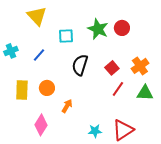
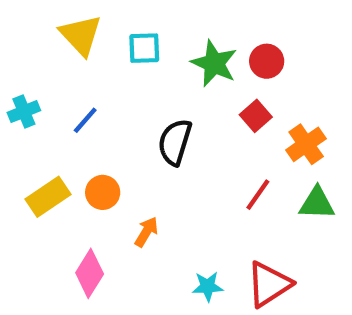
cyan square: (66, 36) -> (144, 48), moved
red square: (112, 68) -> (256, 116), moved
yellow rectangle: (22, 90) -> (48, 197), turned 54

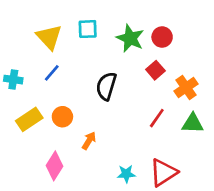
yellow triangle: (81, 35) -> (49, 37), moved
cyan cross: (24, 111) -> (13, 80), moved, turned 30

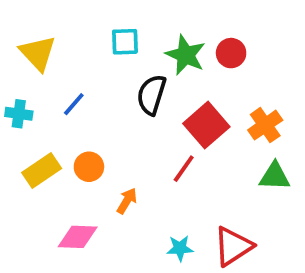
yellow triangle: (49, 37) -> (38, 53), moved
red square: (155, 70) -> (206, 125), moved, size x1.6
black semicircle: (106, 86) -> (151, 95), moved
red line: (157, 118) -> (184, 169), moved
pink diamond: (54, 166) -> (78, 237), turned 60

